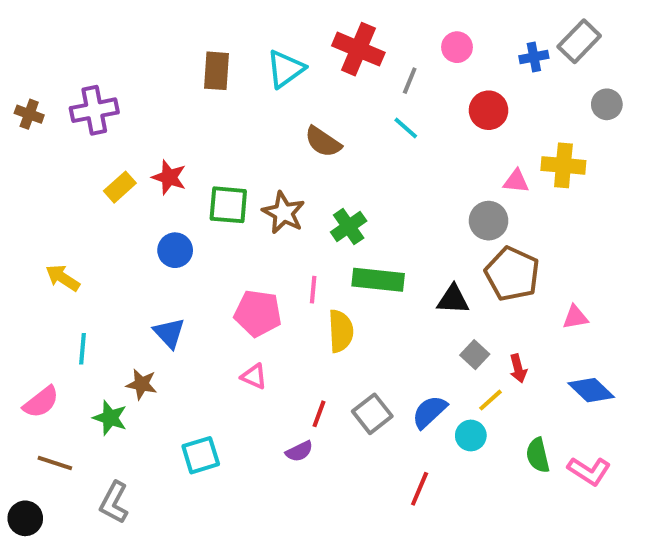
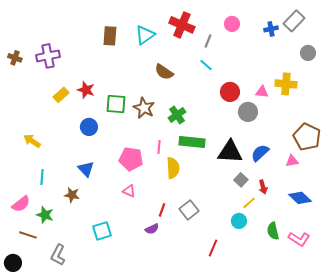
red circle: (489, 110) -> (230, 92), moved
brown pentagon: (512, 274) -> (307, 137), moved
black triangle: (453, 299) -> (230, 152), size x1.5
blue semicircle: (429, 412) -> (260, 153), moved
green star: (110, 418) -> (45, 215), moved

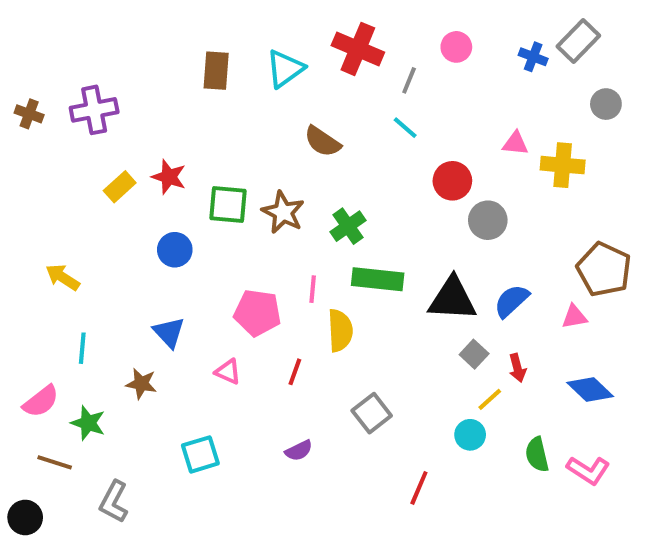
blue cross: (271, 29) -> (533, 57), turned 32
pink triangle: (262, 92) -> (515, 143), moved
pink triangle: (129, 191) -> (228, 372), moved
red line: (162, 210) -> (295, 372), moved

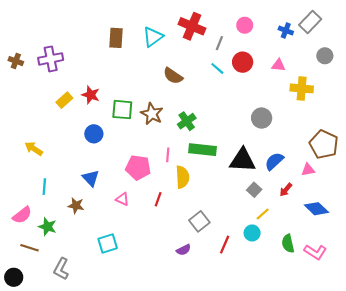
pink triangle: (515, 143) -> (278, 65), moved
red circle: (452, 181) -> (243, 62), moved
red arrow: (517, 368) -> (286, 190), moved, turned 56
purple semicircle: (299, 451) -> (184, 250), moved
red line: (419, 488) -> (225, 245), moved

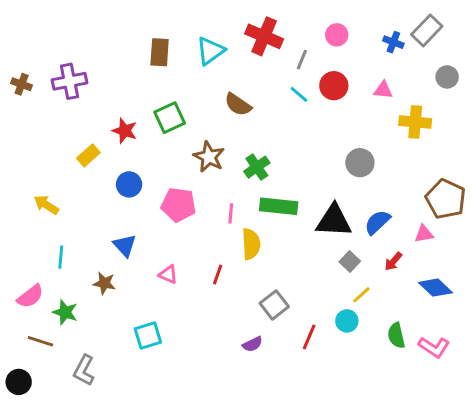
yellow rectangle: (64, 100) -> (88, 155), moved
green square: (122, 110) -> (170, 118), moved, turned -30
pink pentagon: (138, 168) -> (178, 205), moved

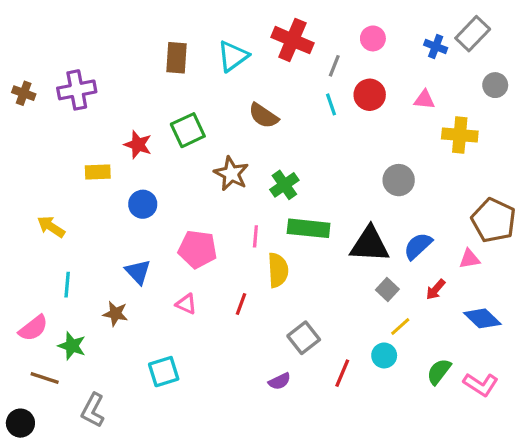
cyan line: (299, 94) -> (331, 104), turned 30
yellow rectangle: (88, 155) -> (98, 172), turned 40
pink pentagon: (178, 205) -> (197, 249), moved
green semicircle: (396, 335) -> (439, 372), turned 50

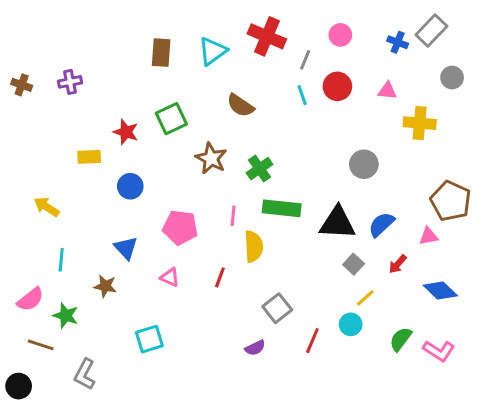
purple cross: (77, 90) -> (70, 82), size x0.7

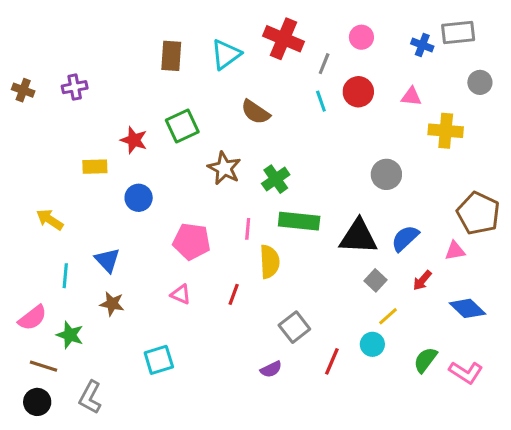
gray rectangle: (431, 31) -> (458, 33), turned 40
blue triangle: (126, 248) -> (107, 260), moved
black circle: (19, 386) -> (37, 402), moved

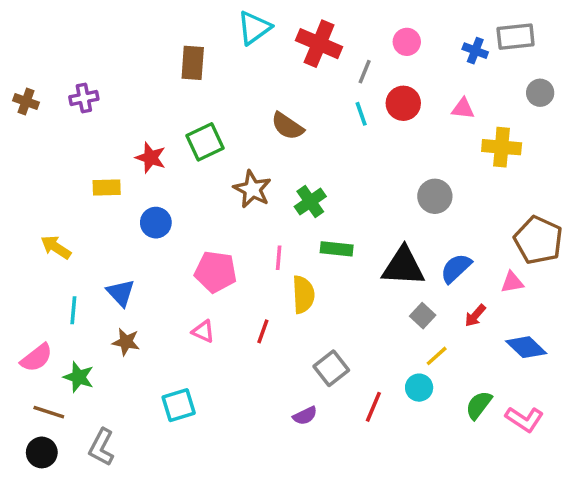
cyan triangle: (226, 54) -> (254, 28), moved
green rectangle: (299, 221) -> (337, 249), size x0.7

